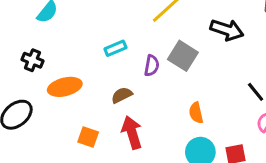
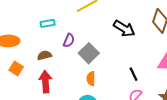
gray square: (183, 56) -> (89, 53), moved
orange square: (88, 137) -> (16, 68), moved

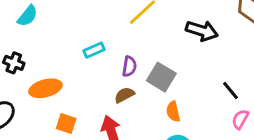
brown semicircle: (44, 55) -> (124, 95), moved

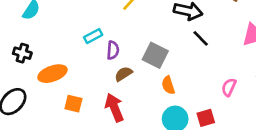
purple semicircle: (129, 66) -> (113, 50), moved
black line: (230, 90) -> (201, 38), moved

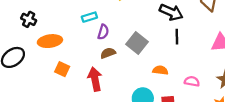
black line: (201, 38) -> (177, 37), turned 32
orange semicircle: (168, 85) -> (160, 70), moved, turned 104
pink semicircle: (229, 87) -> (192, 81), turned 64

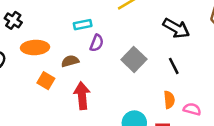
black line: (177, 37) -> (174, 66), moved, turned -32
brown semicircle: (108, 53) -> (70, 61), moved
orange semicircle: (160, 70) -> (169, 100), moved, turned 72

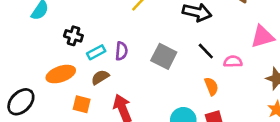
black cross: (13, 20) -> (73, 36), moved
cyan rectangle: (83, 25) -> (96, 52), moved
pink semicircle: (192, 109) -> (233, 62), moved

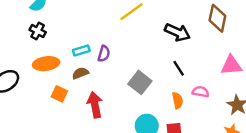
black cross: (73, 36) -> (38, 31), moved
gray square: (164, 56) -> (140, 82), moved
pink semicircle: (233, 62) -> (201, 92), moved

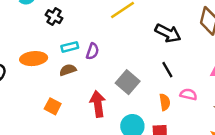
black cross: (38, 31) -> (54, 17), moved
orange square: (59, 94) -> (53, 106), moved
red arrow: (95, 105) -> (98, 104), moved

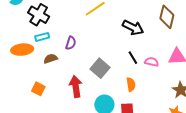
black cross: (54, 17) -> (39, 15), size x1.5
cyan rectangle: (70, 47) -> (42, 37), moved
pink semicircle: (188, 94) -> (152, 62), moved

